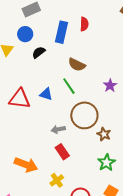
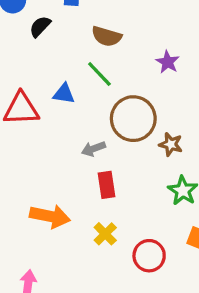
red rectangle: (62, 152) -> (106, 185), turned 35

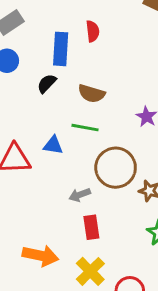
black semicircle: (40, 26) -> (47, 83), moved
green line: (99, 74) -> (85, 128), turned -36
yellow cross: (105, 234) -> (90, 271), size x1.4

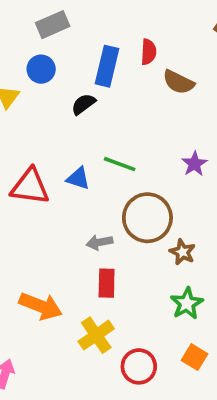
brown semicircle: (92, 94) -> (178, 82), moved

